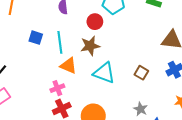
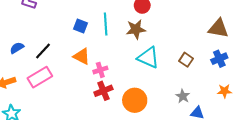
blue square: (36, 38) -> (81, 26), moved
orange triangle: (69, 66) -> (82, 56), moved

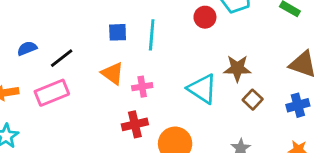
blue square: (81, 26) -> (118, 32), turned -32
brown star: (136, 29) -> (237, 68), moved
pink cross: (100, 70) -> (142, 87), moved

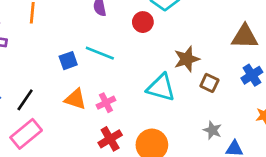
cyan line: (152, 35) -> (100, 53), turned -56

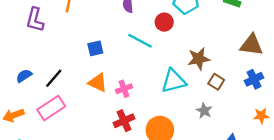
cyan line: (100, 53) -> (140, 41), moved
cyan triangle: (161, 88) -> (173, 81), turned -36
gray star: (212, 130) -> (204, 111), moved

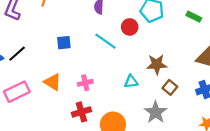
black line: (54, 78) -> (17, 54), moved
cyan triangle: (173, 81) -> (131, 82), size x0.6
orange triangle: (98, 83) -> (53, 82), moved
gray star: (204, 111) -> (156, 112), size x1.5

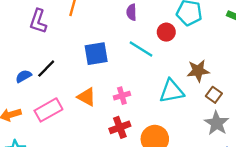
blue square: (64, 43) -> (96, 54), size x1.5
cyan triangle: (131, 82) -> (172, 91), size x1.6
gray star: (156, 112) -> (217, 123), moved

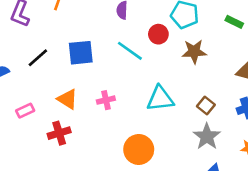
black line: (46, 69) -> (38, 58), moved
brown star: (198, 71) -> (194, 52), moved
pink rectangle: (48, 110) -> (25, 111), size x0.6
red cross: (120, 127) -> (59, 133), moved

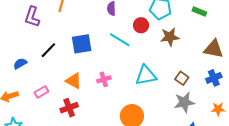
gray star: (207, 136) -> (184, 102), turned 30

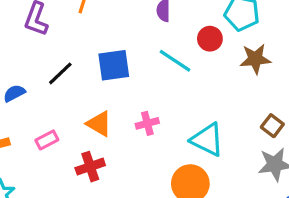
cyan triangle: (146, 75) -> (207, 140), moved, turned 35

